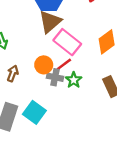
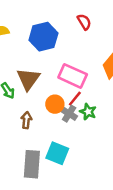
brown triangle: (50, 22) -> (28, 79), moved
gray cross: (55, 77) -> (69, 114), turned 35

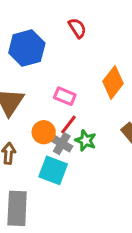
pink rectangle: (73, 76) -> (65, 96), size x0.6
cyan square: (57, 153) -> (53, 170), moved

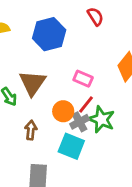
green star: (86, 140) -> (101, 119), size x1.4
gray cross: (62, 144) -> (80, 122), turned 30

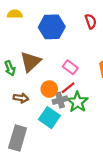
brown arrow: (31, 130) -> (21, 98), turned 80

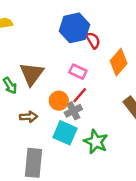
red semicircle: (91, 21) -> (93, 40), moved
blue hexagon: (52, 27) -> (75, 28), moved
green star: (77, 102) -> (96, 142), moved

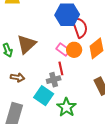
red semicircle: (93, 40) -> (80, 27), size x1.5
red line: (80, 95) -> (61, 68), turned -64
orange circle: (59, 101) -> (74, 50), moved

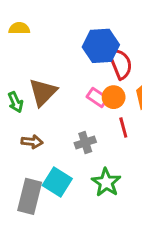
red line: (61, 68) -> (123, 127), moved
cyan square: (44, 96) -> (57, 182), moved

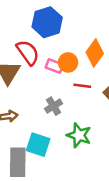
red semicircle: (120, 64) -> (28, 52), moved
red line: (123, 127) -> (82, 86), turned -54

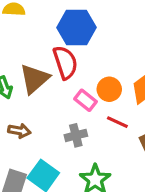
blue hexagon: (47, 22) -> (77, 27), moved
pink rectangle: (54, 66) -> (85, 100), moved

